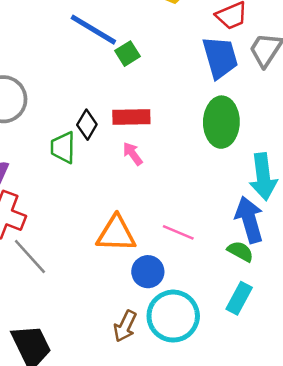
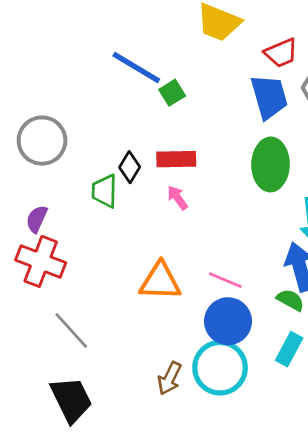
gray line: (30, 256) -> (71, 331), moved
blue circle: (148, 272) -> (228, 321), moved, size x1.4

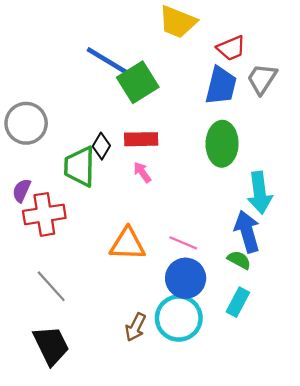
green square: (172, 93) -> (138, 82), size x1.8
blue trapezoid: (269, 97) -> (221, 86), turned 30
green trapezoid: (104, 191) -> (80, 167), size x1.4
red cross: (41, 261) -> (44, 214), moved, turned -30

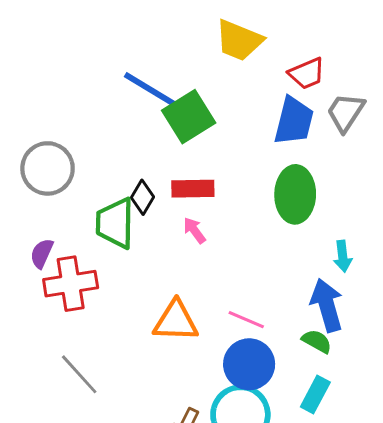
cyan arrow: (260, 193) -> (343, 256), size x0.6

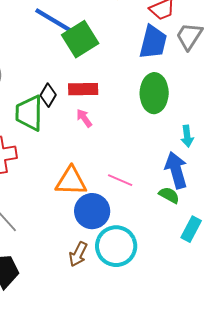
blue circle: (249, 364) -> (92, 211), moved
cyan rectangle: (315, 394) -> (191, 229), moved

